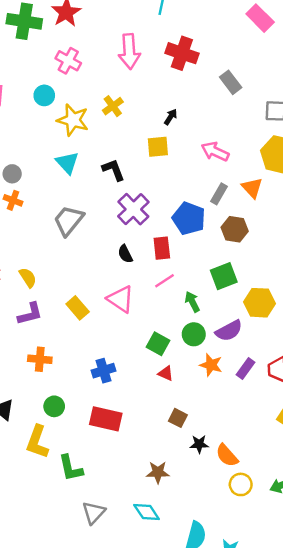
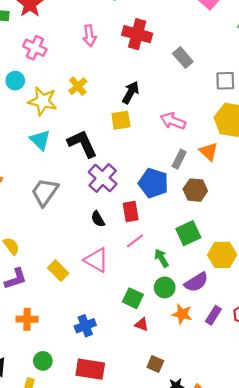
pink arrow: (129, 51) -> (89, 36), size x0.7
black arrow: (171, 117) -> (131, 92), size x1.5
black L-shape: (113, 170) -> (82, 144), size x1.4

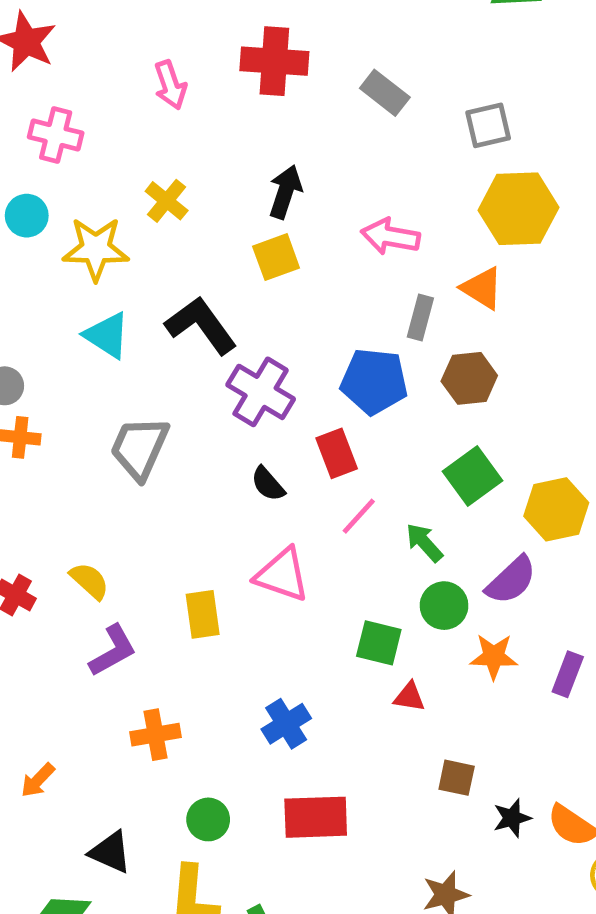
yellow rectangle: (58, 271) -> (203, 614), turned 48
purple rectangle: (213, 315) -> (568, 674), moved

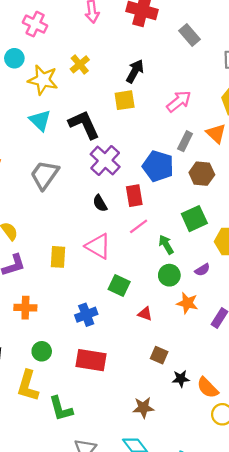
pink arrow: (390, 236) -> (179, 101), turned 120
purple semicircle: (511, 580) -> (202, 270), size x0.6
green square: (379, 643) -> (119, 286), moved

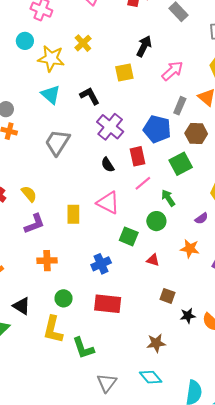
black arrow: (135, 71) -> (144, 46), moved
black L-shape: (84, 125) -> (90, 96), size x0.7
green square: (194, 219) -> (181, 164), moved
green circle: (169, 275) -> (156, 221), moved

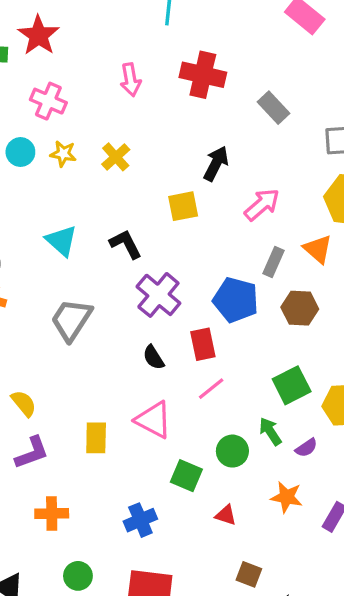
yellow star: (51, 59) -> (63, 154), moved, size x0.6
green square: (181, 164) -> (292, 385), moved
green arrow: (168, 198) -> (270, 431), moved

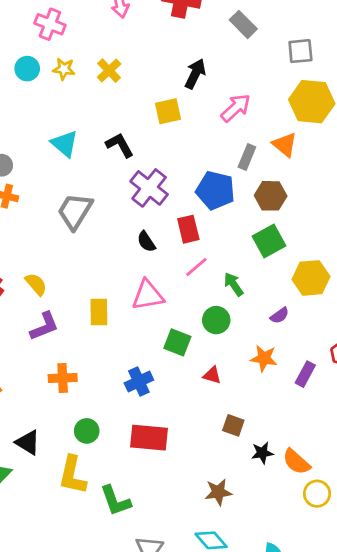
green square: (292, 385) -> (269, 241), moved
pink triangle: (154, 420) -> (148, 295), turned -36
green arrow: (270, 431) -> (234, 284), moved

